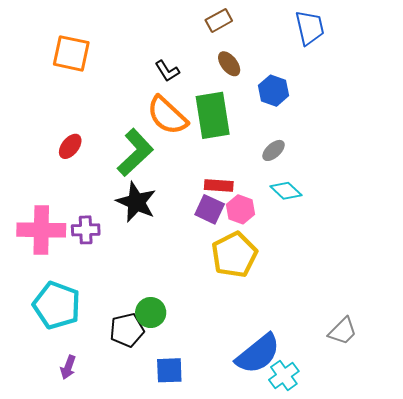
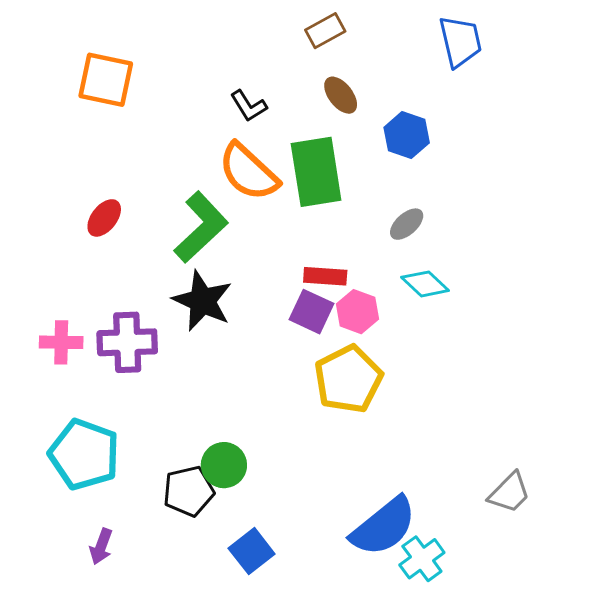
pink cross: (41, 230) -> (61, 342), size x0.6
purple cross: (86, 230) -> (127, 342), size x1.4
blue square: (169, 370) -> (252, 551), turned -36

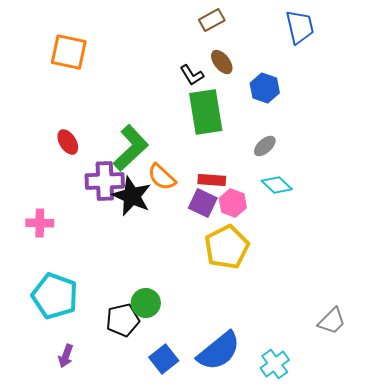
black L-shape: (248, 106) -> (192, 75), moved
orange semicircle: (248, 172) -> (162, 177), moved, size x0.7
red ellipse: (104, 218) -> (68, 142), turned -70
purple cross: (127, 342) -> (105, 181), moved
blue semicircle: (384, 527) -> (219, 351), moved

